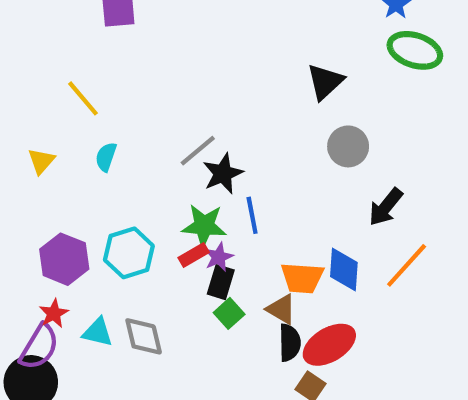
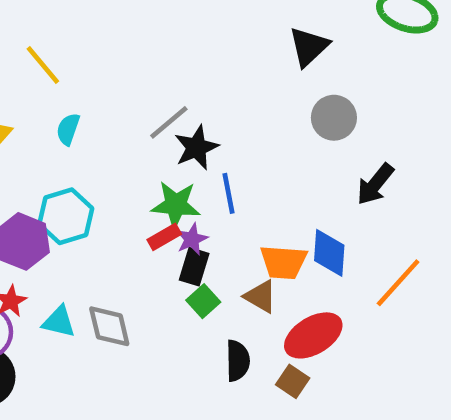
cyan hexagon: (129, 253) -> (66, 216), moved
orange line: (407, 265) -> (398, 283), moved
black semicircle: (290, 343) -> (238, 361), moved

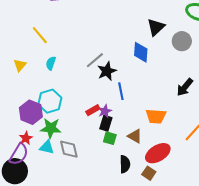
gray circle: (334, 118) -> (182, 41), moved
green star: (176, 205) -> (51, 128), moved
blue diamond: (329, 253) -> (141, 52), moved
orange trapezoid: (283, 262) -> (156, 116), moved
green square: (203, 301) -> (110, 138), turned -32

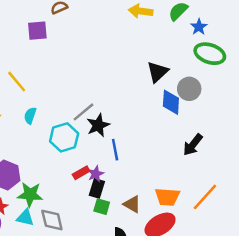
blue diamond: (141, 52) -> (171, 102), moved
cyan hexagon: (50, 101) -> (64, 137), moved
orange trapezoid: (156, 116) -> (167, 197), moved

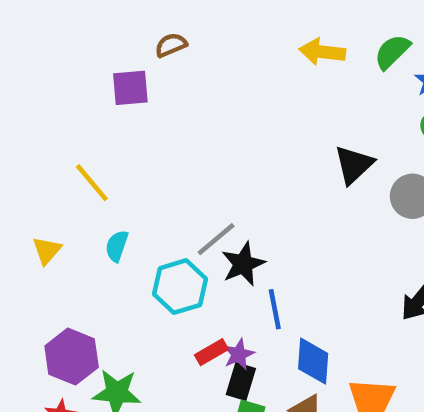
blue diamond: (171, 102) -> (313, 361), moved

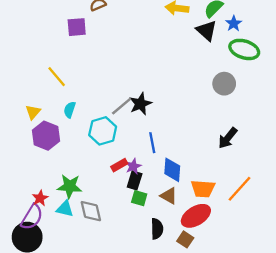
black triangle: (354, 165) -> (206, 31), moved, turned -35
black star: (243, 264) -> (140, 104), moved
purple hexagon: (72, 357) -> (46, 136), moved

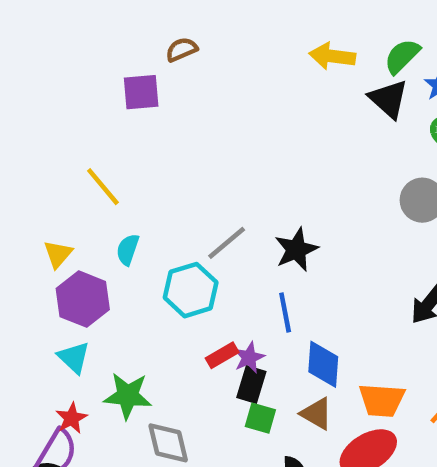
black star: (140, 104) -> (296, 250), moved
cyan triangle: (65, 209) -> (74, 357), moved, turned 30

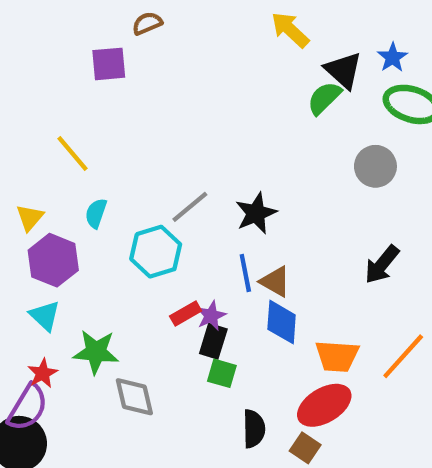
yellow arrow: (332, 56) -> (290, 30), turned 36
green semicircle: (402, 56) -> (324, 98), moved
brown triangle: (317, 414) -> (275, 282), moved

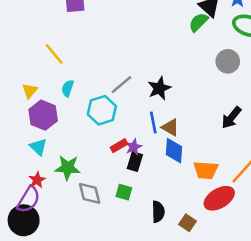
green square: (222, 373) -> (124, 192), moved
red ellipse: (324, 405) -> (219, 198), moved

